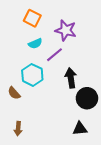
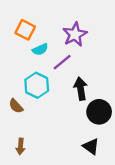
orange square: (32, 18) -> (25, 30), moved
purple star: (66, 30) -> (75, 34), turned 30
black triangle: (80, 129) -> (91, 146), turned 42

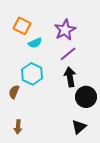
purple line: (62, 62) -> (68, 54), moved
brown semicircle: (16, 106) -> (14, 92), turned 64
black triangle: (91, 146) -> (79, 127), turned 42

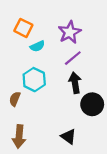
brown arrow: (18, 127) -> (19, 137), size x1.5
black triangle: (79, 127) -> (69, 137), moved, turned -42

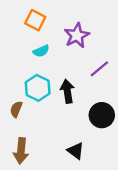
orange square: (23, 28) -> (35, 20), moved
purple line: (73, 58) -> (99, 69), moved
black arrow: (75, 83) -> (67, 91), moved

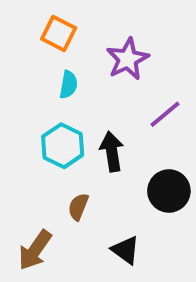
cyan semicircle: (41, 51) -> (68, 85), turned -56
brown semicircle: (16, 109) -> (78, 207), moved
brown arrow: (21, 151) -> (35, 250), turned 30

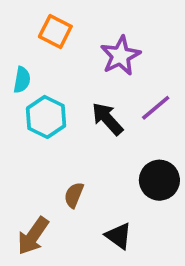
cyan semicircle: (68, 85) -> (22, 80), moved
cyan hexagon: (63, 146) -> (46, 117), moved
black arrow: (112, 152) -> (107, 119), moved, turned -33

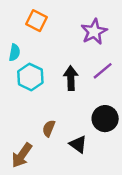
purple star: (120, 56) -> (94, 32), moved
black arrow: (107, 119) -> (71, 78), turned 40
black triangle: (119, 236) -> (78, 144), moved

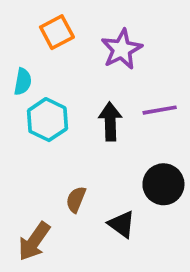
orange square: (37, 21) -> (57, 32), turned 35
purple star: (94, 32) -> (122, 49), moved
purple line: (103, 71) -> (160, 110), turned 30

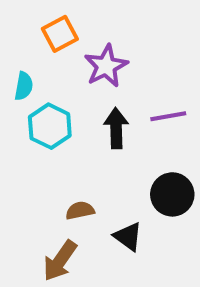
purple star: (122, 49) -> (106, 66), moved
brown semicircle: (76, 199) -> (80, 211), turned 56
brown arrow: (34, 241) -> (60, 261), moved

